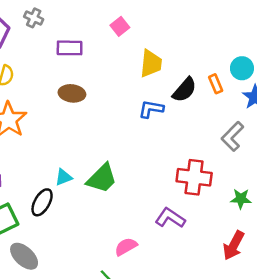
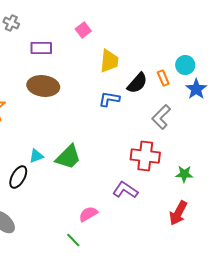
brown ellipse: (72, 93) -> (43, 86), size x1.4
gray L-shape: (232, 136) -> (161, 117), moved

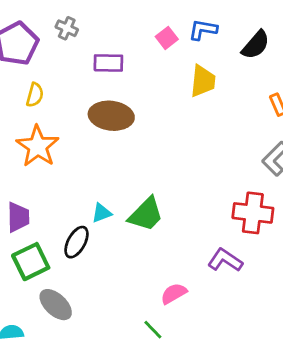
black semicircle: (137, 83) -> (256, 45), moved
blue L-shape: (109, 99) -> (203, 30), moved

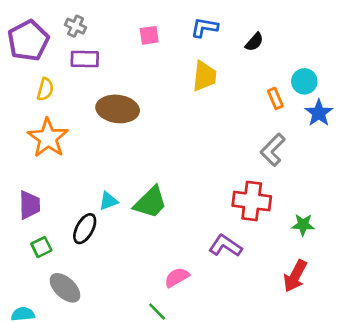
pink square: (167, 38) -> (149, 35), moved, turned 30
black semicircle: (256, 45) -> (254, 42), size x0.7
purple rectangle: (108, 63) -> (85, 59), moved
green square: (31, 262) -> (41, 247), size x0.6

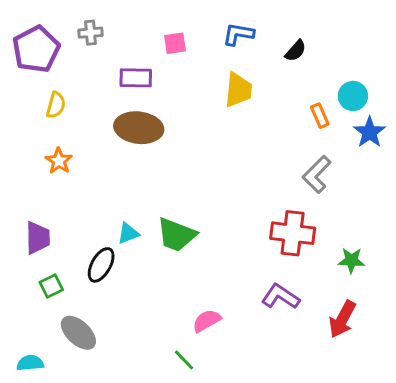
gray cross: (76, 26) -> (90, 33), turned -30
purple rectangle: (85, 59) -> (136, 78), moved
orange star: (48, 138) -> (59, 161), size x0.6
green trapezoid: (150, 202) -> (176, 235), turned 66
purple L-shape: (225, 246) -> (281, 297), moved

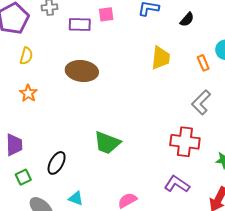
purple rectangle: (136, 78) -> (80, 25), moved
yellow trapezoid: (238, 90) -> (161, 58), moved
cyan triangle: (128, 233) -> (76, 198), moved, turned 42

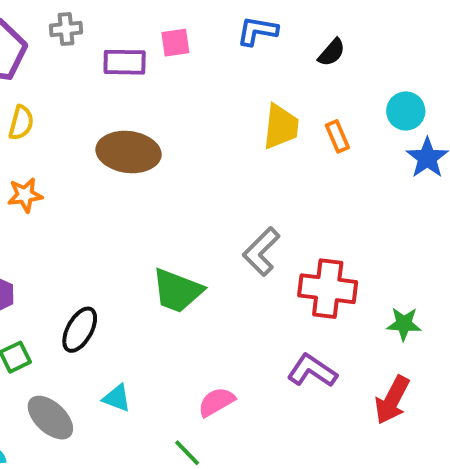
orange rectangle: (203, 63) -> (337, 136), moved
orange star: (28, 93) -> (25, 195), turned 30
gray L-shape: (201, 102) -> (261, 252), moved

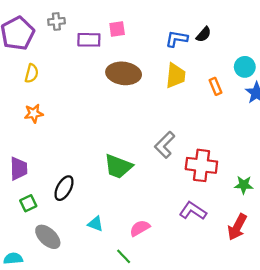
blue L-shape: (257, 31) -> (177, 39), moved
orange rectangle: (337, 136) -> (216, 86), moved
brown ellipse: (129, 152) -> (124, 73), moved
cyan triangle: (117, 398) -> (95, 224), moved

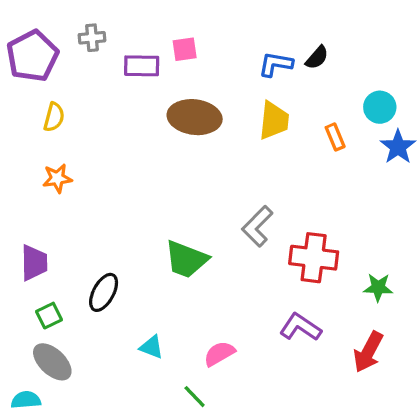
gray ellipse: (48, 237) -> (52, 362), moved

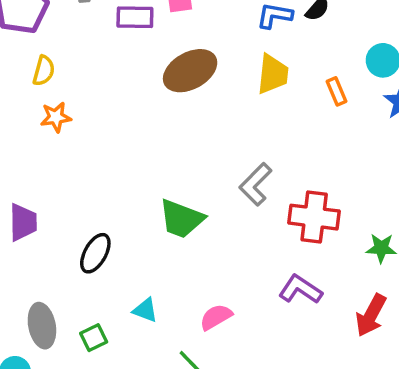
brown ellipse: (195, 117) -> (190, 71), turned -36
orange star: (57, 178) -> (56, 117), moved
green square: (49, 316) -> (94, 338), moved
gray ellipse: (52, 362) -> (42, 326), turned 36

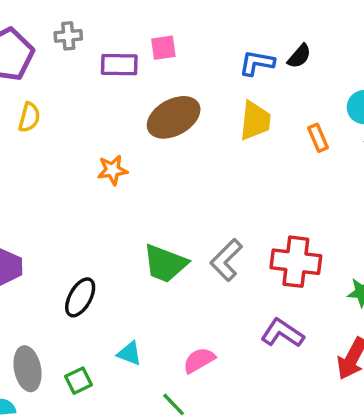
orange star: (56, 117) -> (112, 170), moved
gray L-shape: (256, 184) -> (226, 260), moved

